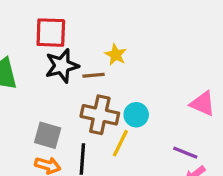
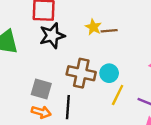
brown line: (93, 75) -> (109, 31), moved
yellow line: (120, 143) -> (118, 95), moved

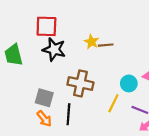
black star: (52, 36) -> (54, 49), turned 30
cyan circle: (109, 73) -> (129, 83), moved
orange arrow: (41, 112) -> (44, 119), turned 35

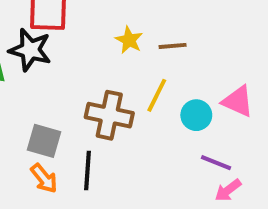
brown line: (106, 45) -> (173, 46), moved
black star: (54, 49) -> (30, 50), moved
yellow line: (113, 103) -> (157, 95), moved

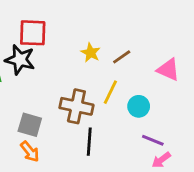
brown line: (173, 46) -> (122, 57), turned -30
pink triangle: (238, 101) -> (168, 70), moved
black line: (88, 171) -> (89, 142), moved

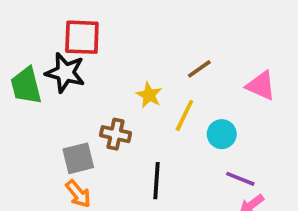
yellow star: (91, 53) -> (149, 95), moved
brown cross: (76, 106) -> (116, 134), moved, size x0.7
gray square: (30, 125) -> (78, 158), turned -30

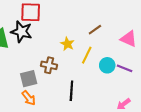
purple line: (240, 179) -> (125, 68), moved

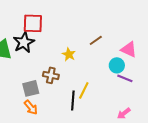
black star: (21, 32) -> (24, 42), turned 30
yellow line: (87, 55) -> (84, 90), moved
cyan circle: (107, 65) -> (117, 65), moved

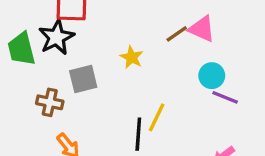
pink triangle: (129, 49) -> (202, 29), moved
brown cross: (51, 75) -> (50, 102), moved
gray square: (31, 88) -> (83, 79), moved

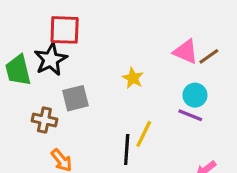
brown line: (177, 34) -> (209, 56), moved
yellow star: (132, 57) -> (133, 78), moved
purple line: (225, 97) -> (190, 115), moved

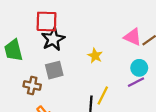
black star: (51, 59) -> (53, 39), moved
purple line: (190, 115) -> (136, 82), turned -49

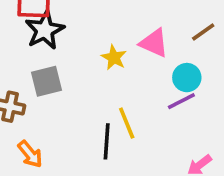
pink triangle: (133, 37) -> (154, 43), moved
yellow line: (103, 95) -> (127, 123), turned -48

